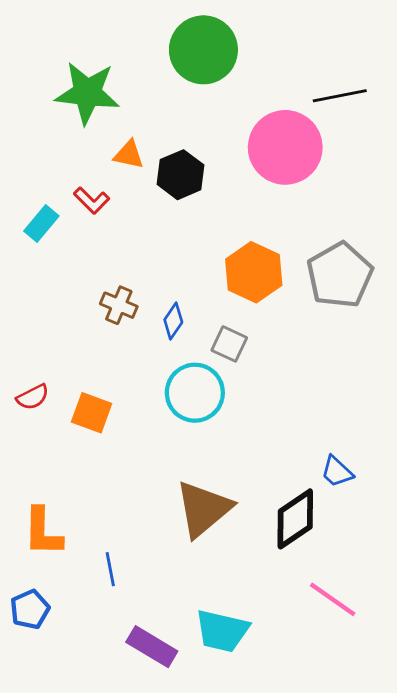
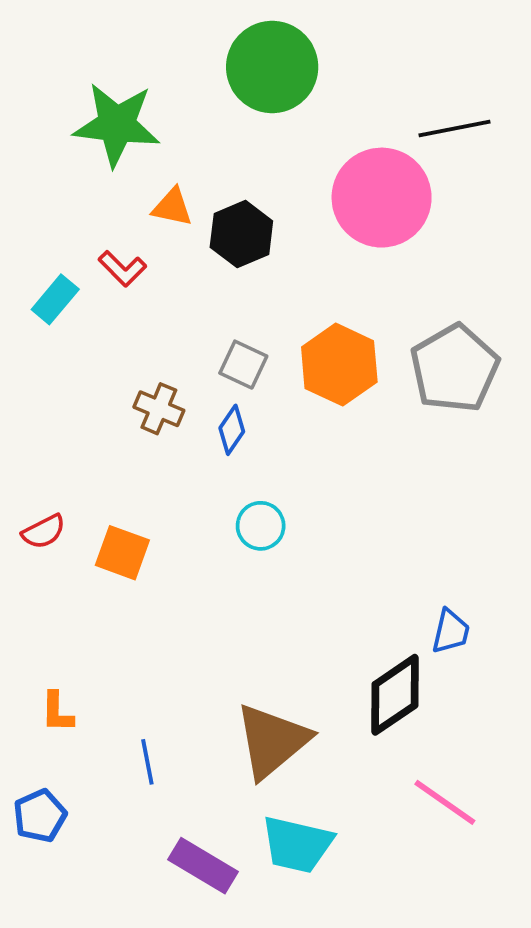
gray square: (229, 344) -> (243, 365), moved
cyan circle: (195, 393) -> (261, 526), size x0.6
blue trapezoid: (337, 472) -> (451, 631), turned -120
brown triangle: (203, 509) -> (272, 741), moved
orange L-shape: (43, 532) -> (57, 712), size x0.6

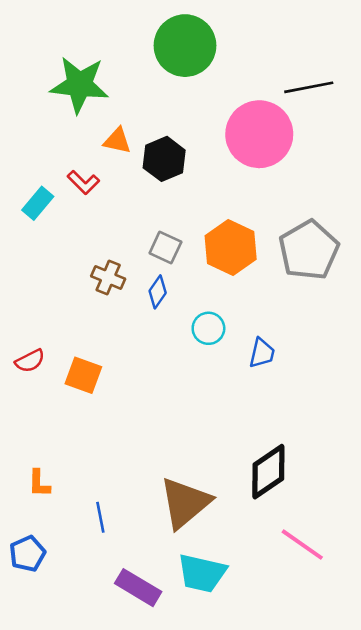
cyan circle: (261, 526) -> (208, 328), moved
blue trapezoid: (451, 631) -> (262, 353), moved

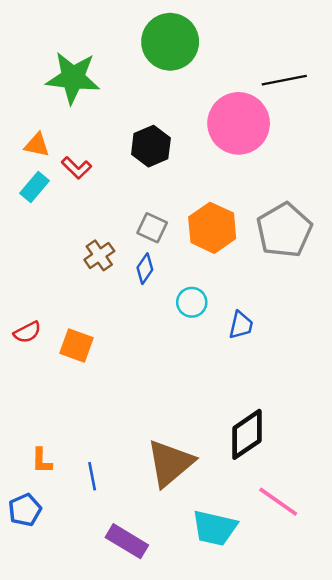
orange triangle: (117, 141) -> (37, 145), moved
brown cross: (108, 277) -> (99, 255), turned 32
orange L-shape: (39, 483) -> (42, 461), moved
cyan trapezoid: (202, 573) -> (215, 528), moved

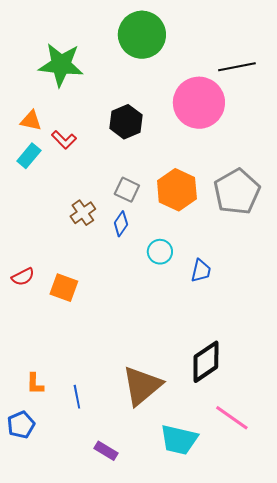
purple rectangle: (127, 541) -> (106, 451), size x0.7

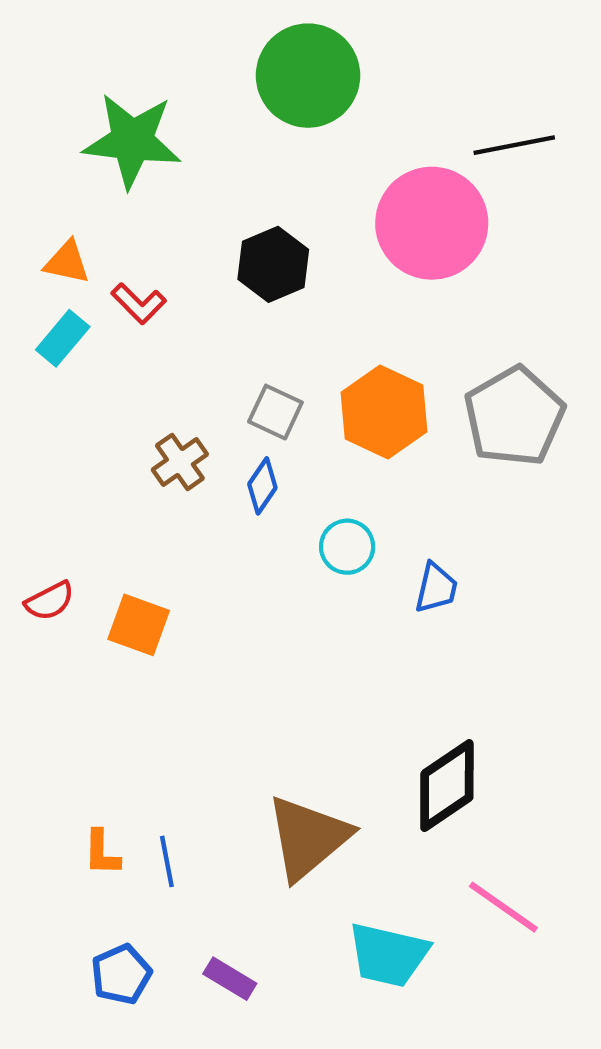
orange L-shape: (35, 384) -> (102, 853), moved
blue pentagon: (21, 425) -> (121, 974), moved

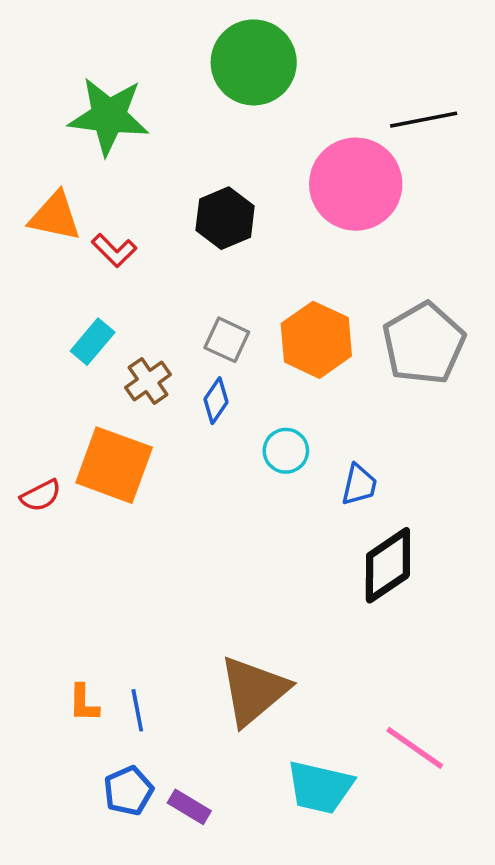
orange triangle: (67, 262) -> (55, 216), size x1.4
cyan rectangle: (63, 338) -> (93, 342), moved
orange square: (139, 625) -> (114, 465), moved, size x1.5
black diamond: (447, 785) -> (388, 565), moved
blue pentagon: (121, 974) -> (128, 791), moved

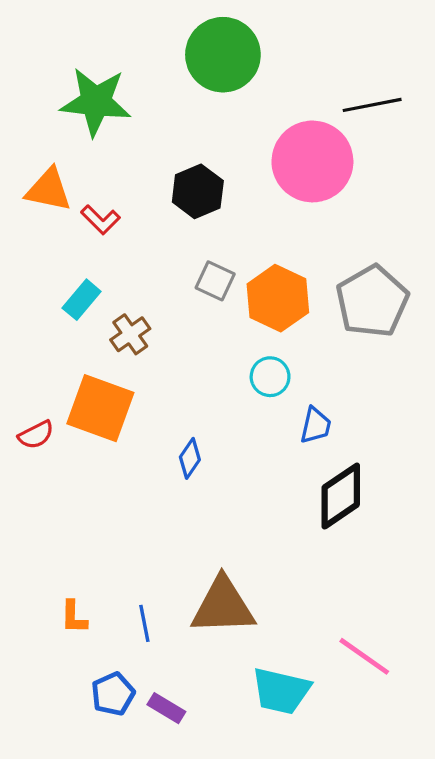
gray square: (227, 340) -> (215, 281), moved
blue diamond: (216, 401) -> (190, 458), moved
cyan circle: (286, 451) -> (270, 377), moved
brown triangle: (254, 691) -> (223, 606), turned 38
blue line: (137, 710) -> (144, 623), moved

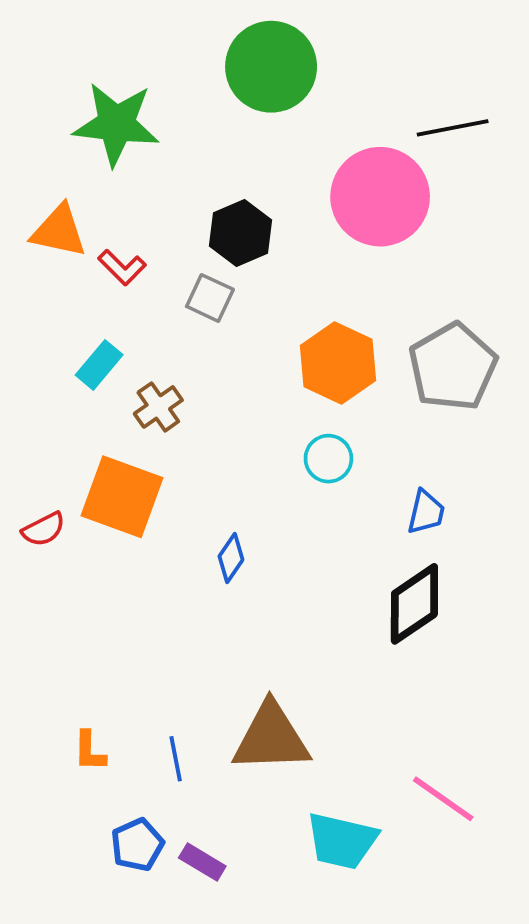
gray square: (215, 281) -> (210, 298), moved
blue trapezoid: (316, 425) -> (426, 512), moved

